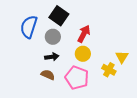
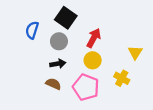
blue semicircle: (29, 27) -> (32, 30), size x0.7
yellow triangle: (122, 57) -> (135, 52), moved

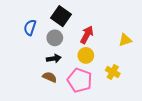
yellow triangle: (135, 52) -> (125, 40), moved, turned 40

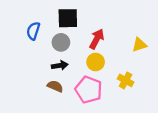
black square: (61, 16) -> (68, 18), turned -36

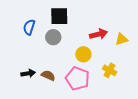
red arrow: (97, 39) -> (98, 34), moved, turned 48
black arrow: (60, 65) -> (28, 73), moved

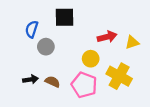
gray circle: (53, 37) -> (46, 47), moved
yellow cross: (110, 70) -> (119, 76), size x1.6

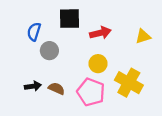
red arrow: (107, 37) -> (100, 33), moved
yellow triangle: (132, 42) -> (143, 36), moved

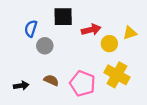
yellow circle: (98, 64) -> (109, 44), moved
black arrow: (33, 86) -> (21, 86), moved

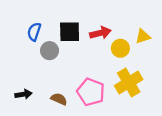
black square: (63, 17) -> (70, 32), moved
yellow cross: (117, 75) -> (129, 83), turned 30
brown semicircle: (51, 80) -> (59, 99), moved

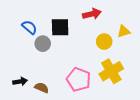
blue semicircle: (34, 32) -> (29, 27), turned 112
red arrow: (100, 33) -> (92, 14), moved
brown semicircle: (59, 99) -> (42, 88), moved

